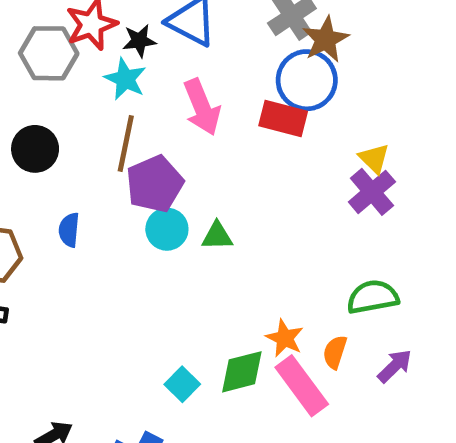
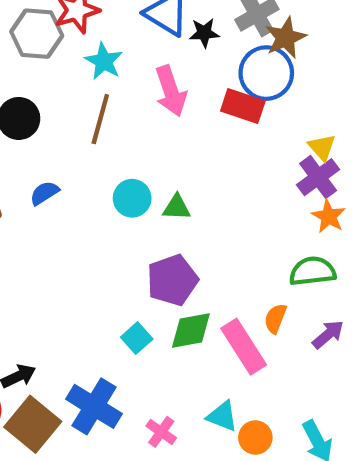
black star: (139, 41) -> (204, 33), moved
purple pentagon: (155, 184) -> (172, 280), moved
blue semicircle: (69, 230) -> (44, 193), turned 48
orange star: (285, 338) -> (329, 216), moved

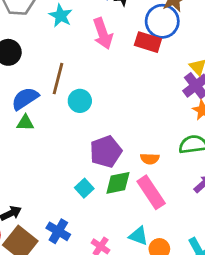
brown line: (100, 119) -> (58, 79), moved
blue semicircle: (44, 193) -> (25, 99), size x1.5
green triangle: (177, 207) -> (25, 123), moved
orange semicircle: (275, 318) -> (150, 159), moved, turned -108
blue cross: (94, 406) -> (58, 231), size x0.7

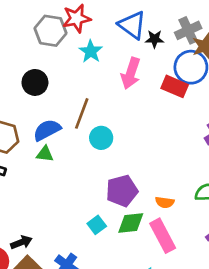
pink arrow: (103, 34) -> (131, 73), turned 32

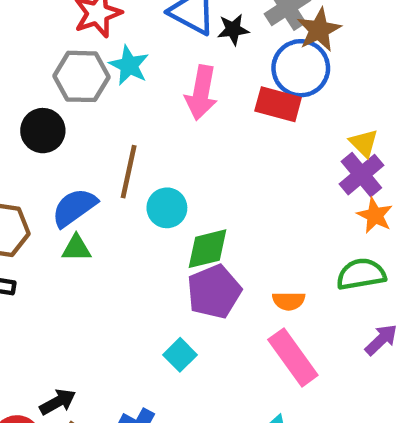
gray hexagon: (51, 31) -> (81, 76), moved
green diamond: (131, 223) -> (207, 249), moved

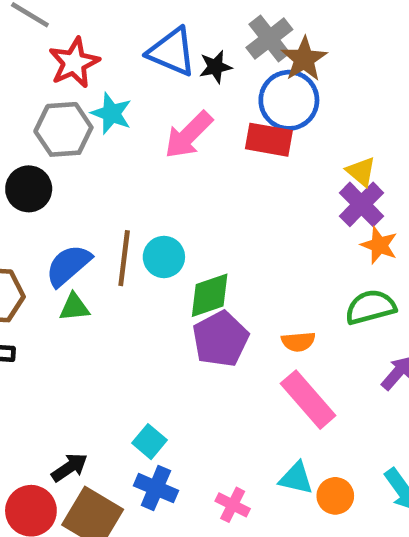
pink arrow: (201, 93) -> (189, 135), turned 40
brown line: (129, 172) -> (124, 258), moved
cyan square: (180, 355) -> (150, 442), moved

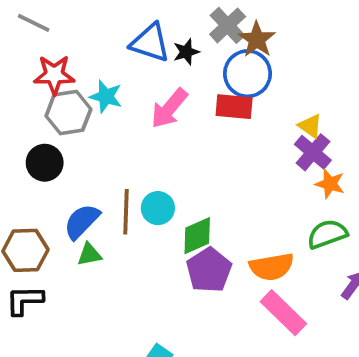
red star: (74, 63) -> (54, 75), moved, turned 30
orange semicircle: (298, 342) -> (272, 267), size x1.6

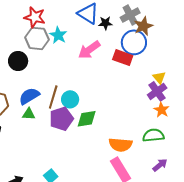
purple pentagon: (209, 270) -> (61, 119), moved

